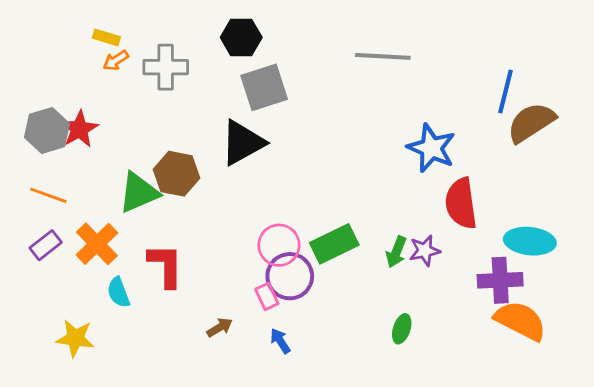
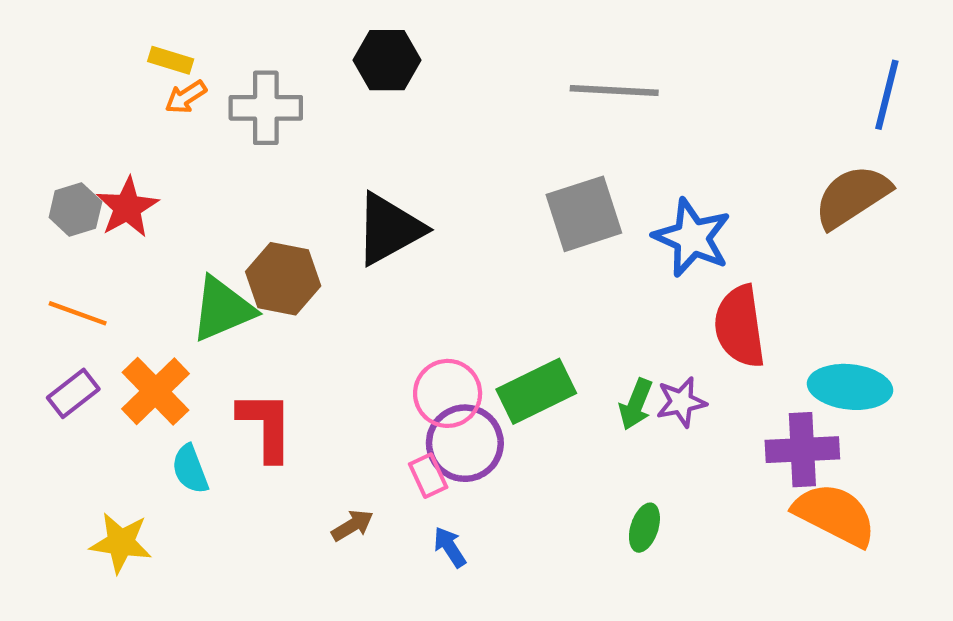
gray square: (264, 87) -> (584, 214), moved
blue line: (506, 91) -> (887, 95), moved
gray hexagon: (47, 131) -> (75, 209), size x0.7

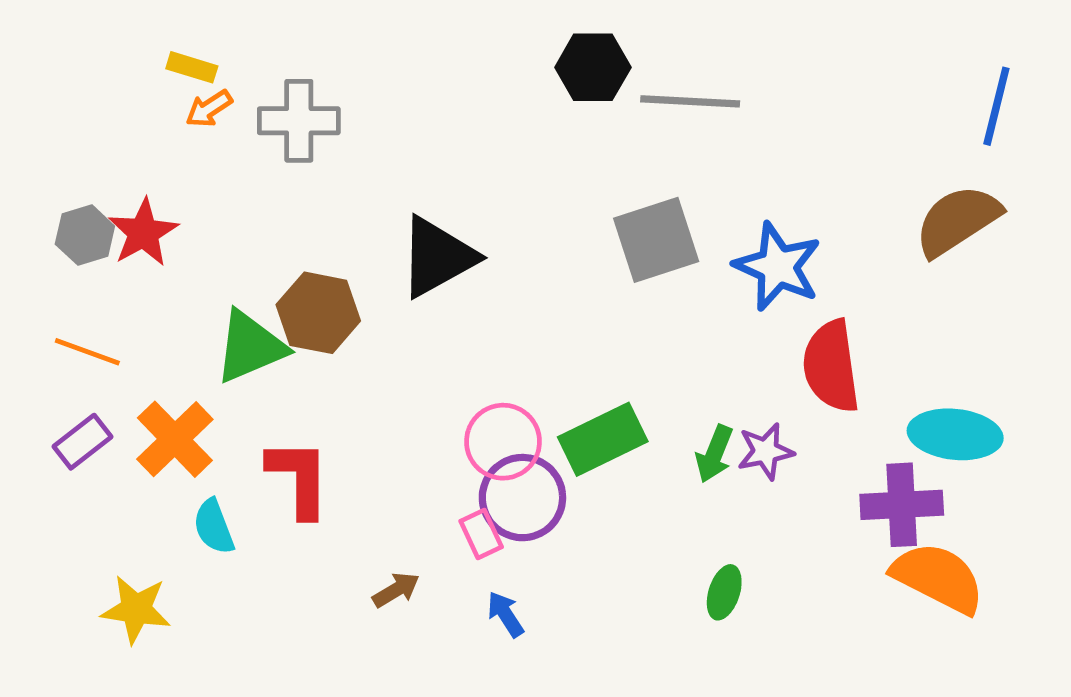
black hexagon: (387, 60) -> (593, 67), moved

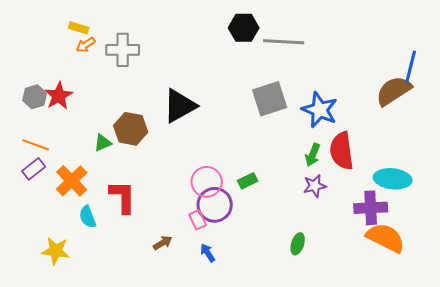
blue line: (996, 106) -> (411, 67), moved
green triangle: (250, 347) -> (103, 143), size x0.6
green rectangle: (603, 439) -> (248, 181), size x0.6
purple rectangle: (82, 442) -> (34, 169), moved
green arrow: (714, 454) -> (313, 155), moved

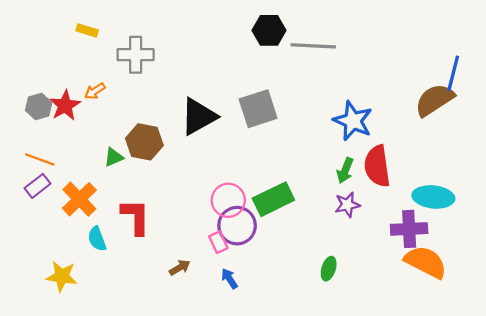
orange arrow: (86, 45) -> (95, 91), moved
gray square: (270, 99) -> (258, 109), moved
green rectangle: (248, 181) -> (273, 199), size x1.8

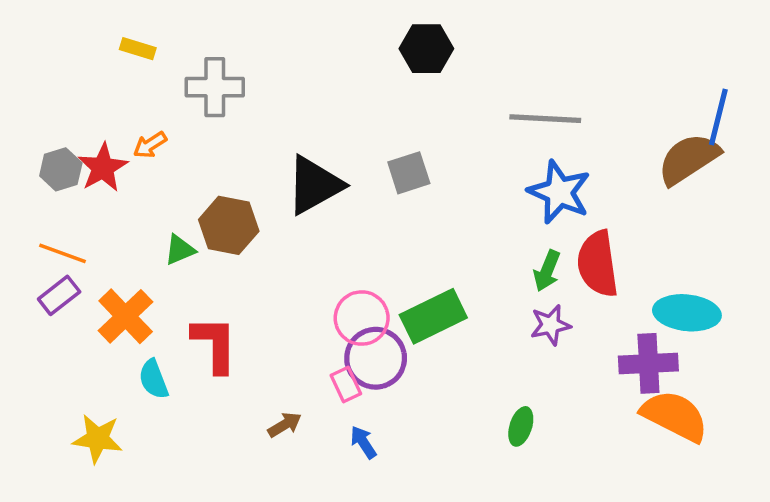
gray line: (313, 46) -> (545, 119), moved
gray square: (258, 109) -> (409, 173), size x0.7

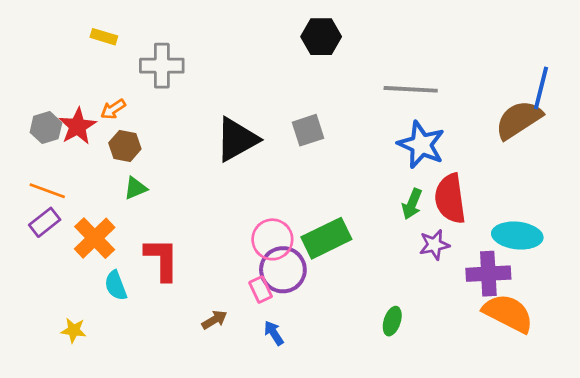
brown hexagon: (229, 225) -> (125, 146), moved, size x0.7
purple star: (550, 325) -> (434, 245), moved
yellow star: (98, 439) -> (74, 330), size x0.7

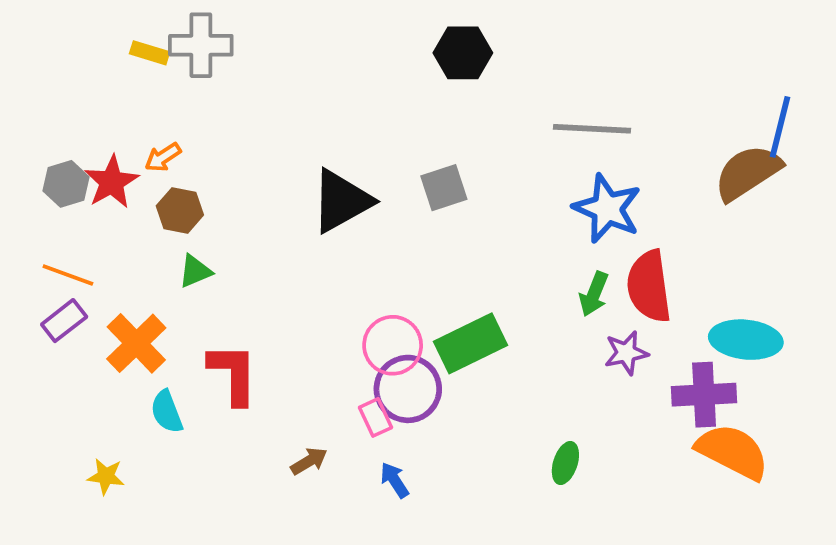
gray cross: (162, 66) -> (201, 45), moved

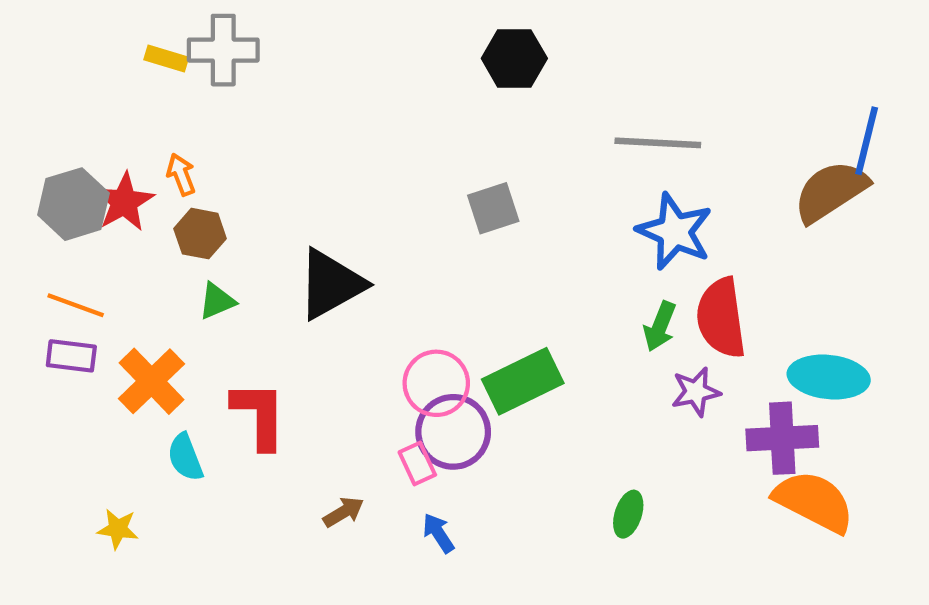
orange arrow: (163, 157) -> (181, 175), turned 102
gray hexagon: (66, 184) -> (73, 204), size x1.4
black triangle: (341, 201) -> (331, 284), moved
purple rectangle: (64, 321) -> (71, 356), turned 45

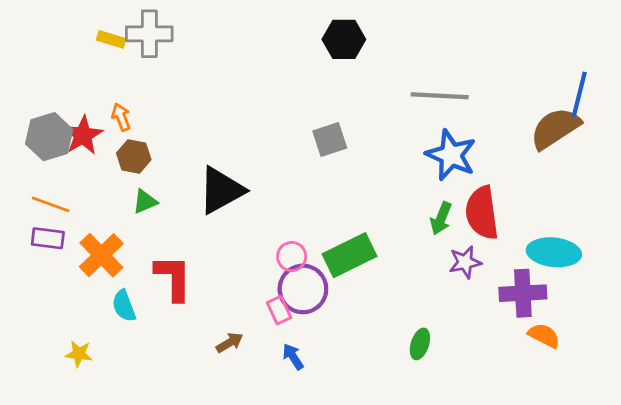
pink circle: (436, 383) -> (292, 257), size x0.7
orange semicircle: (814, 501) -> (544, 335), size x0.6

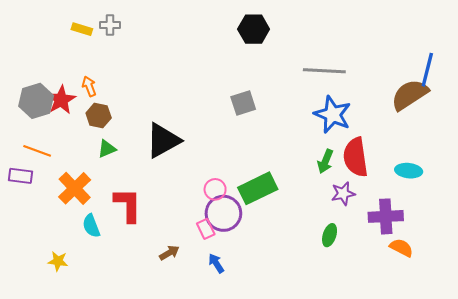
gray cross: (149, 34) -> (110, 25), size x0.6
purple rectangle: (48, 238) -> (21, 176), moved
cyan ellipse: (554, 252) -> (409, 171), moved, size x0.7
green ellipse: (420, 344) -> (330, 235), moved

